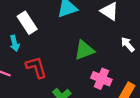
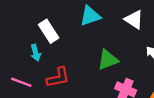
red L-shape: (36, 67) -> (58, 78), turned 95

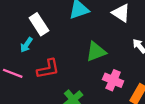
cyan arrow: (36, 53) -> (26, 45), turned 49

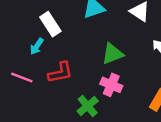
pink cross: (113, 80) -> (111, 85), moved

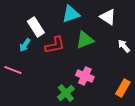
green triangle: (112, 54) -> (85, 40), moved
red L-shape: (60, 72) -> (55, 45), moved

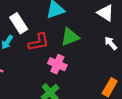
white triangle: (108, 17) -> (106, 13), moved
pink cross: (85, 76) -> (57, 64), moved

